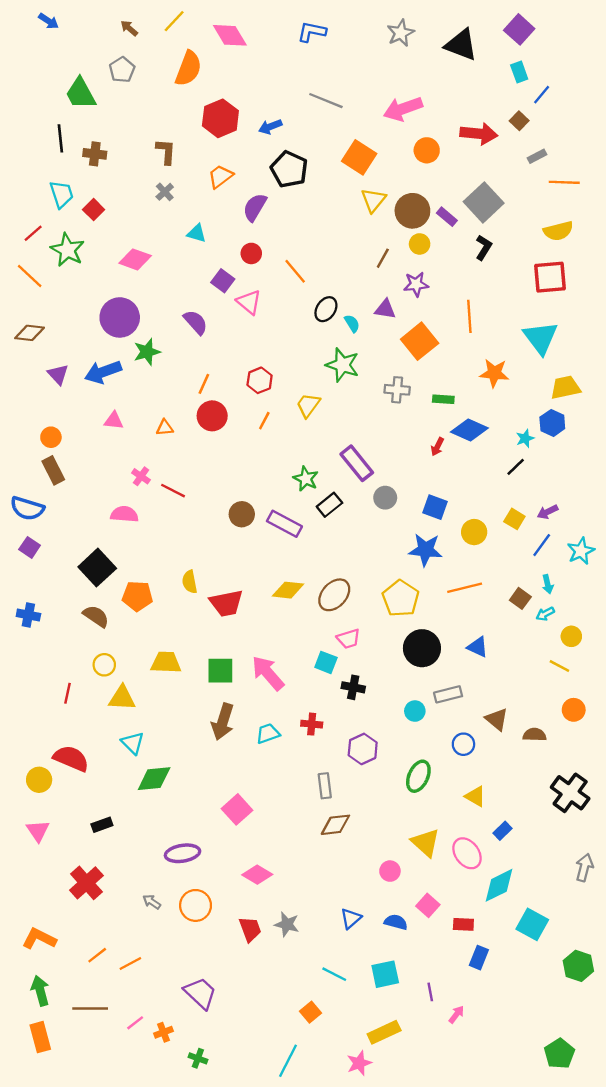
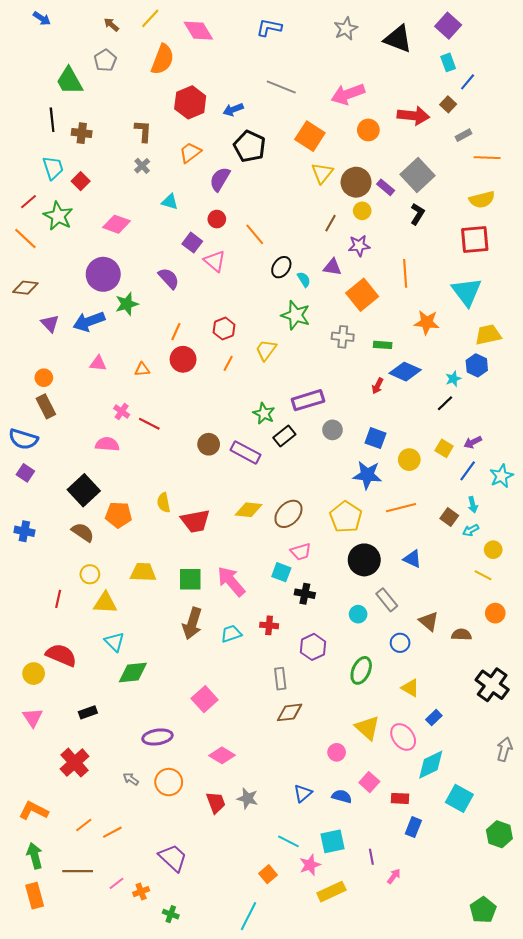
purple rectangle: (357, 463) -> (308, 400), turned -68
gray rectangle: (448, 694) -> (387, 600), turned 65
pink star: (359, 1063) -> (310, 865), moved

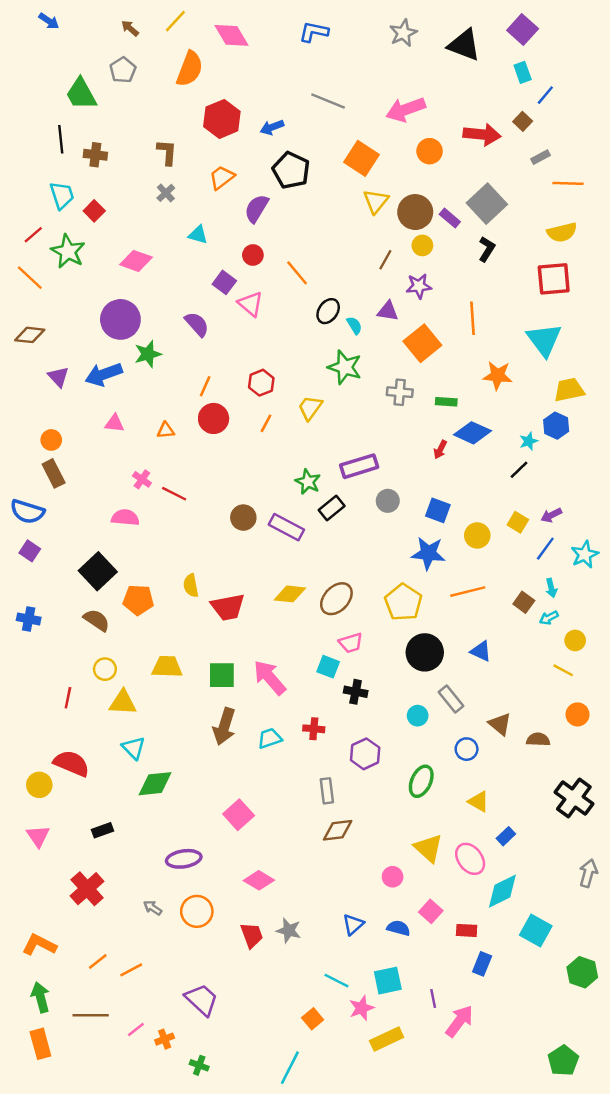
pink arrow: (394, 876) -> (459, 1021), size x1.8

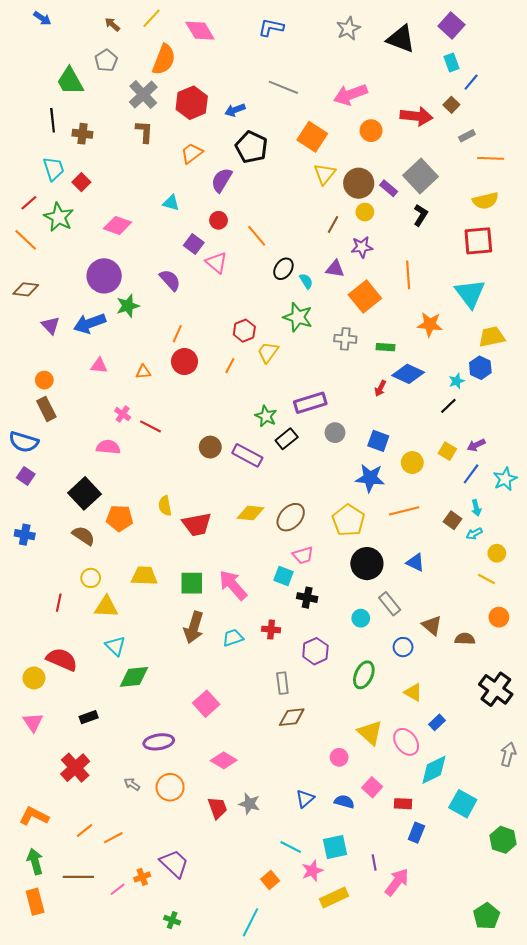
gray cross: (166, 193) -> (143, 95), moved, size x1.8
red hexagon: (261, 383) -> (244, 331), moved
orange cross: (165, 1039) -> (142, 877), moved

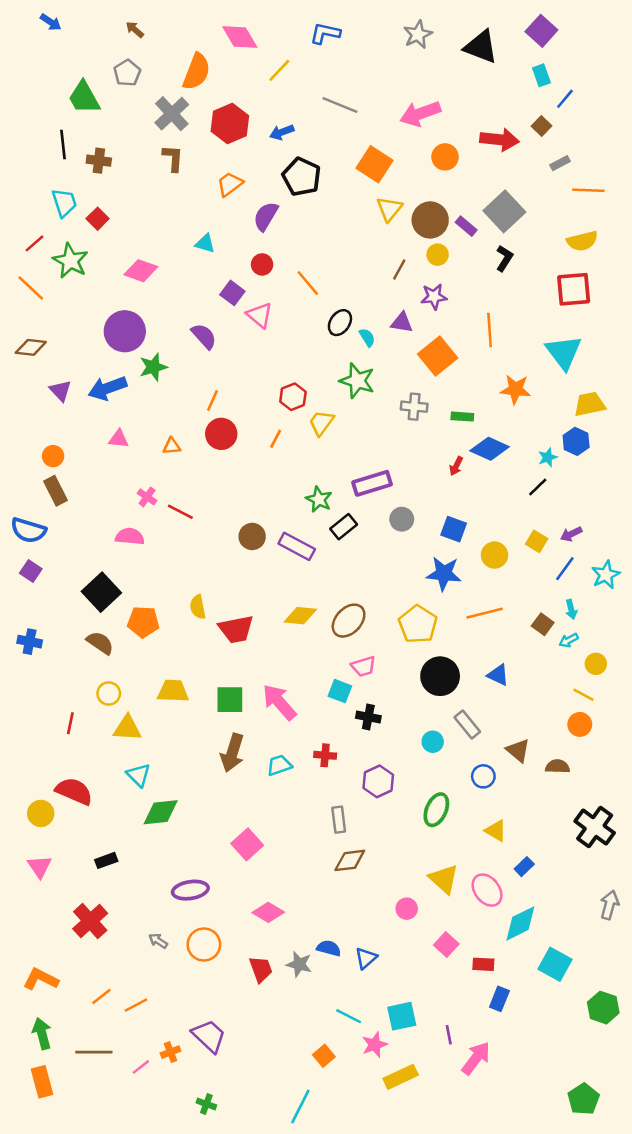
yellow line: (152, 18) -> (279, 70), moved
orange circle: (499, 617) -> (580, 724), moved
blue semicircle: (344, 802) -> (329, 948), moved

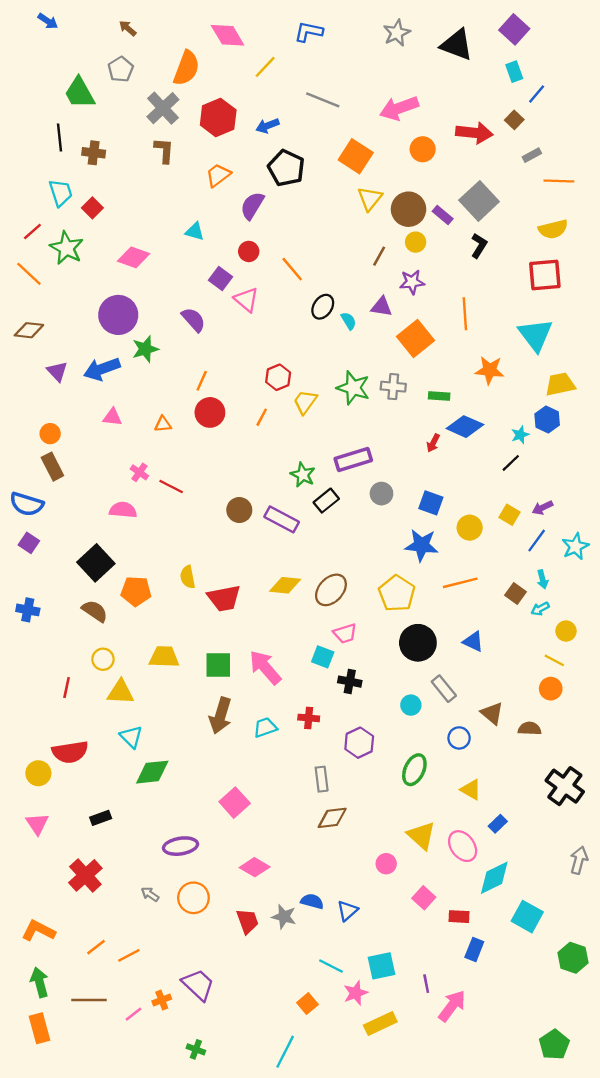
green star: (357, 381) -> (353, 388), moved
red semicircle: (74, 791) -> (70, 752), turned 148

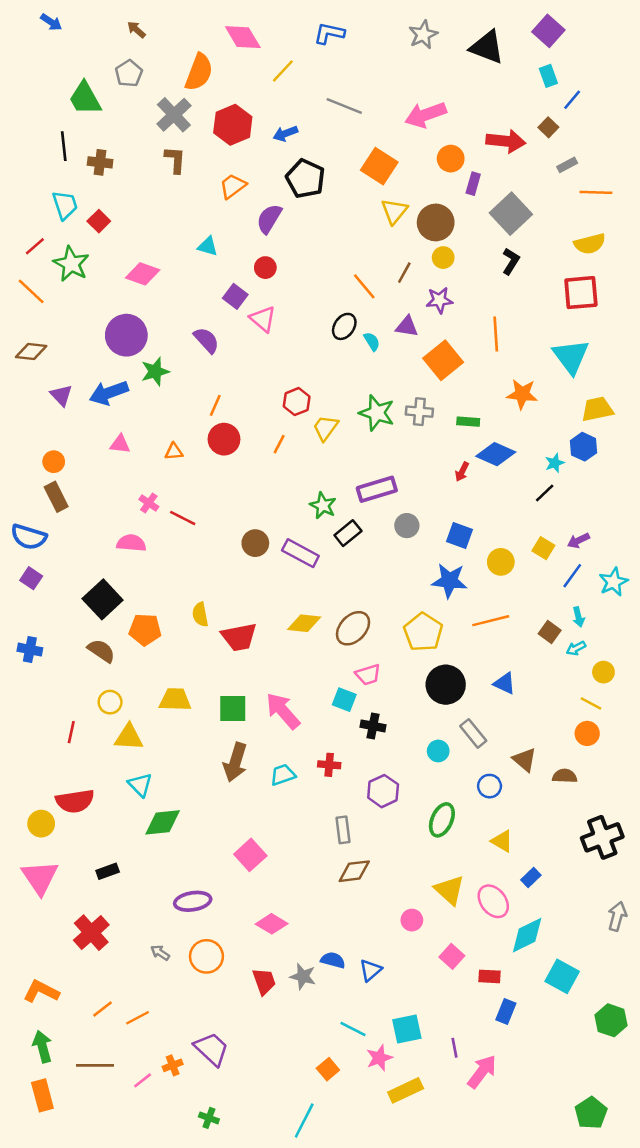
purple rectangle: (443, 215) -> (473, 184), moved, turned 66
orange line: (292, 269) -> (364, 286), moved
black cross: (565, 786) -> (602, 837), turned 33
pink triangle: (37, 824) -> (40, 877), size x1.5

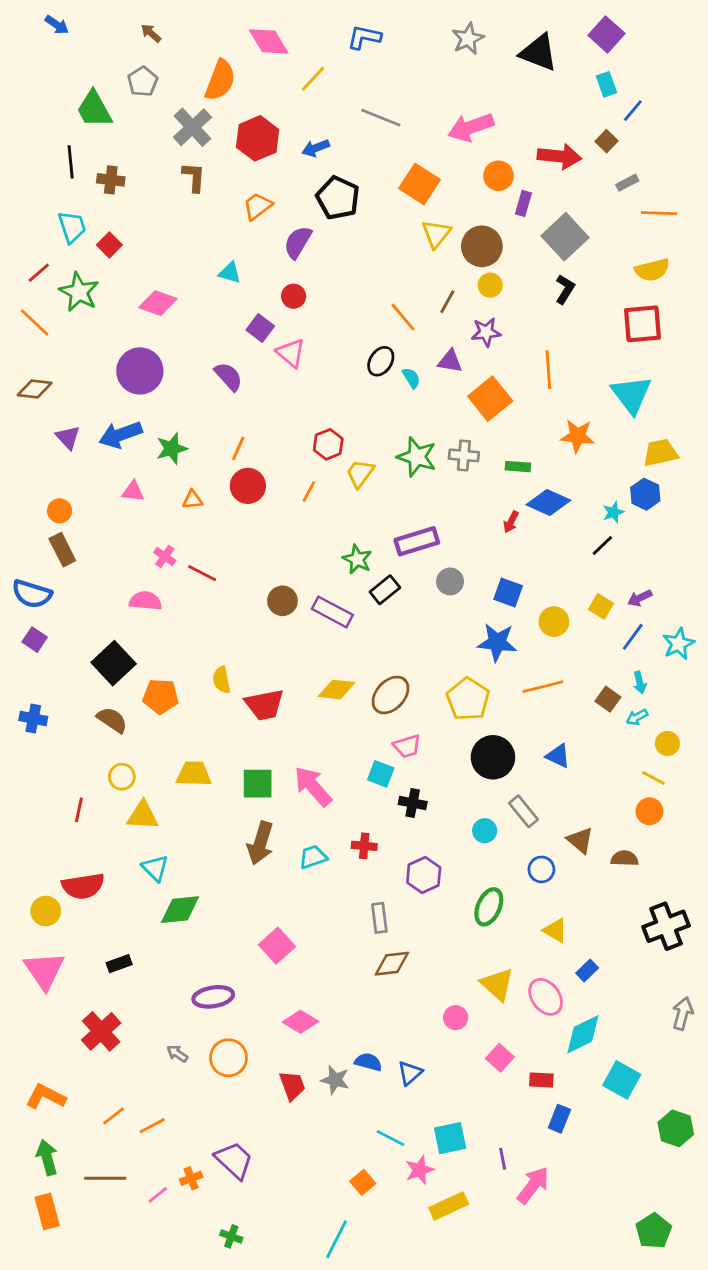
green star: (155, 372) -> (172, 449), moved

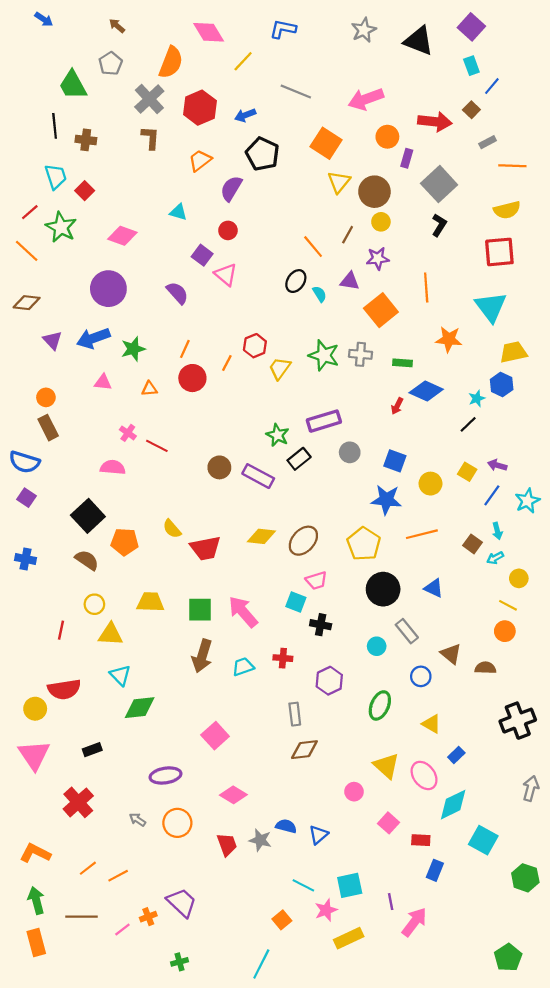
orange line: (309, 491) -> (227, 363), moved
purple arrow: (640, 598) -> (497, 465), turned 42
yellow semicircle: (222, 680) -> (172, 529), turned -30
green cross: (231, 1236) -> (180, 962), turned -35

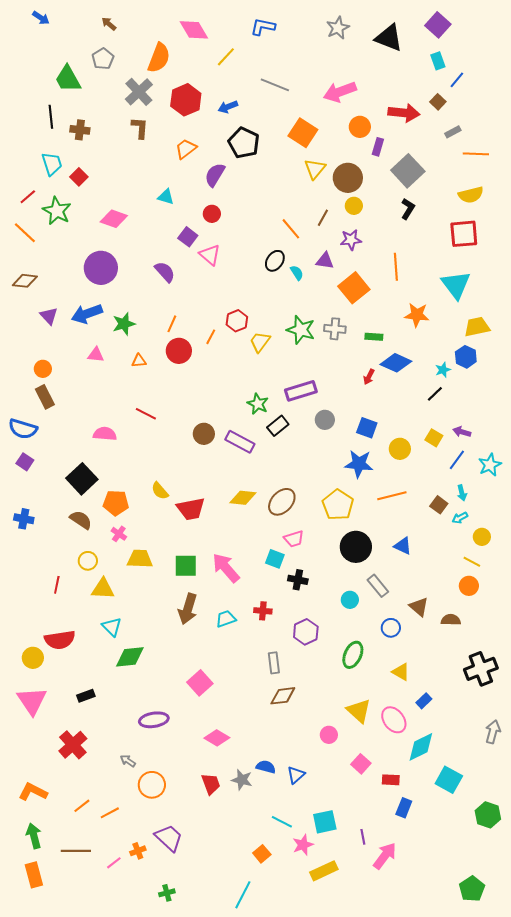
pink cross: (128, 433) -> (119, 534), moved
orange circle: (177, 823) -> (152, 785), moved

